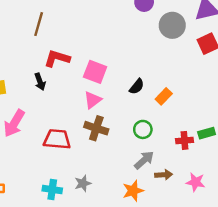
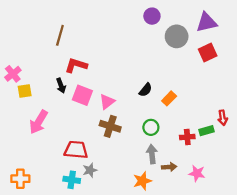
pink square: (95, 72) -> (82, 95), moved
red trapezoid: (57, 139) -> (76, 150), moved
gray arrow: (144, 160) -> (152, 154), turned -54
gray star: (83, 183) -> (90, 170), moved

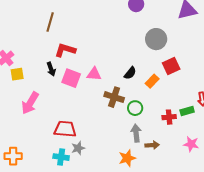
gray circle: (177, 36) -> (156, 39), moved
red square: (208, 52) -> (171, 66), moved
pink triangle: (107, 102) -> (94, 74), moved, turned 42
brown cross: (110, 126) -> (114, 97), moved
pink star: (197, 173) -> (191, 144), moved

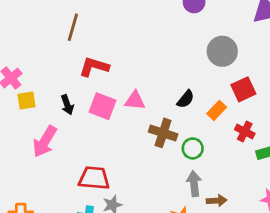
black arrow: (51, 69) -> (67, 105), moved
red cross: (169, 117) -> (245, 132), moved, turned 32

